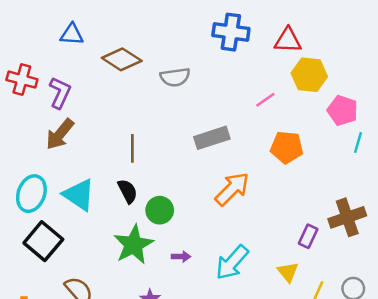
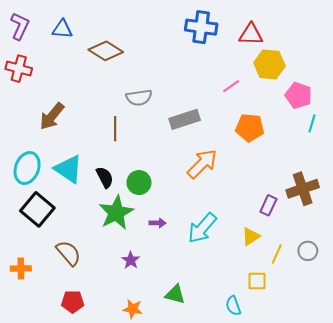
gray semicircle: (175, 77) -> (139, 98), moved
purple L-shape: (60, 93) -> (20, 26), moved
black semicircle: (128, 191) -> (105, 177), moved
yellow triangle: (288, 272) -> (251, 236), turned 36

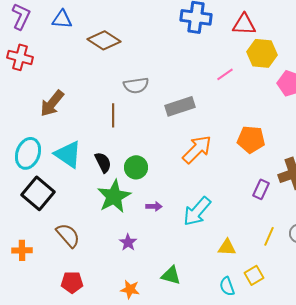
orange pentagon: (250, 128) -> (251, 139), moved
yellow triangle: (251, 236) -> (227, 247), moved, turned 36
yellow square: (257, 281) -> (254, 275), moved, turned -30

